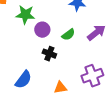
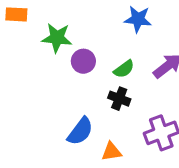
black cross: (49, 54) -> (119, 99), moved
blue semicircle: (23, 80) -> (80, 131), moved

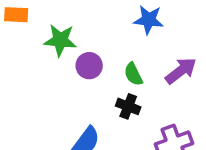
green semicircle: (124, 69) -> (133, 74), turned 100

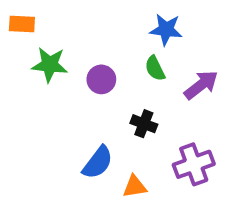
green star: (60, 40) -> (50, 65), moved
green semicircle: (133, 74) -> (155, 68), moved

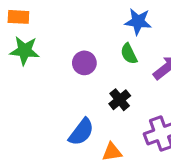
green star: (50, 65) -> (25, 51), moved
black cross: (144, 124) -> (120, 100), turned 30

